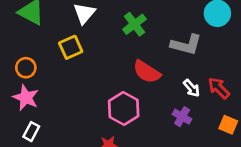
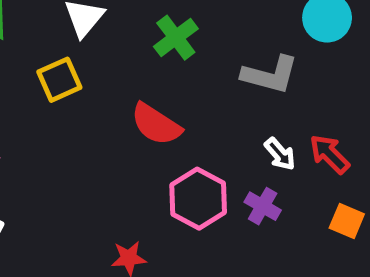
red semicircle: (147, 72) -> (156, 124), moved
pink hexagon: (124, 108) -> (198, 199), moved

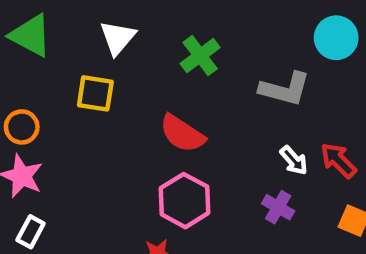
yellow square: (59, 80) -> (95, 93), turned 33
pink hexagon: (198, 199) -> (184, 201), moved

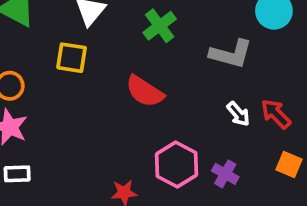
pink hexagon: (184, 201) -> (177, 165), moved
purple cross: (278, 207) -> (225, 174), moved
white rectangle: (31, 232) -> (17, 174), turned 60

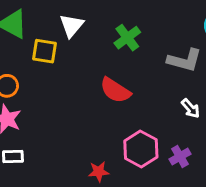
yellow square: (72, 58) -> (45, 51), moved
purple cross: (225, 174) -> (180, 157), turned 30

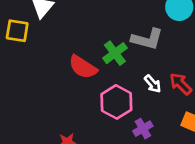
green cross: (127, 38) -> (115, 53), moved
pink hexagon: (141, 149) -> (116, 102), moved

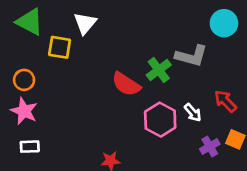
white arrow: (153, 84) -> (193, 113), moved
purple cross: (143, 129) -> (210, 147), moved

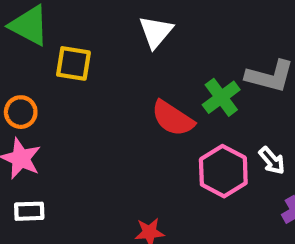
white triangle: (85, 23) -> (156, 32), moved

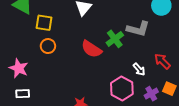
orange circle: (21, 112) -> (48, 46), moved
pink hexagon: (223, 171) -> (122, 89), moved

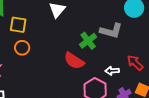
red semicircle: (91, 49) -> (74, 61), moved
white arrow: (139, 69) -> (112, 71), turned 128

